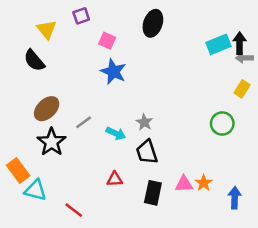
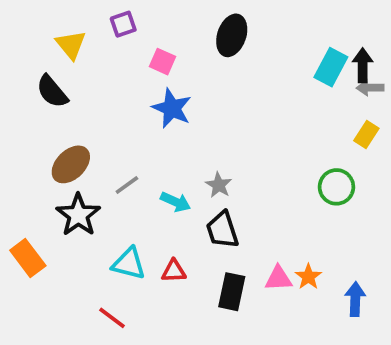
cyan rectangle: (218, 44) -> (331, 67), turned -40
cyan triangle: (35, 190) -> (129, 264), moved

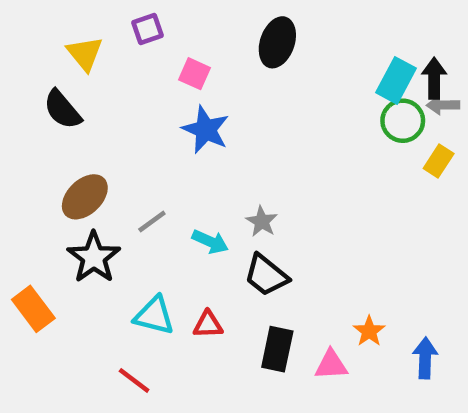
green circle: (336, 187) -> (403, 121), moved
black trapezoid: (222, 230) -> (266, 275), turned -33
pink triangle: (278, 279) -> (331, 365), moved

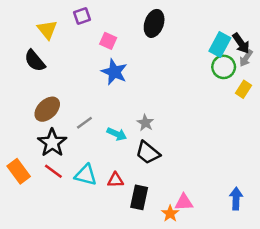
black arrow: (434, 78) -> (241, 43), turned 145
gray arrow: (443, 105) -> (246, 58), turned -56
orange star: (369, 331) -> (170, 213), moved
black rectangle: (277, 349) -> (139, 197), moved
red line: (134, 380) -> (53, 171), moved

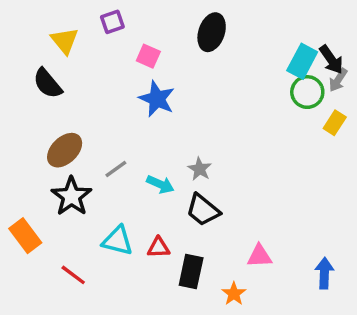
red line: (53, 171) -> (73, 275), moved
pink triangle: (184, 202) -> (259, 256), moved

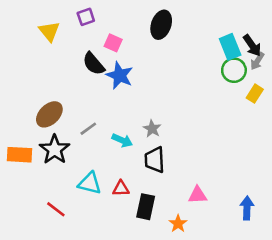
cyan rectangle: (302, 61) -> (230, 47), turned -50
black semicircle: (48, 83) -> (94, 64), moved
black trapezoid: (203, 210) -> (155, 160), turned 48
orange rectangle: (25, 236) -> (19, 155), moved, turned -50

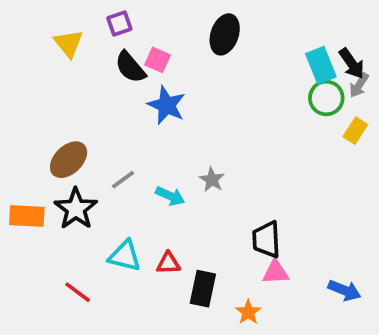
black semicircle: (94, 64) -> (130, 67), moved
black trapezoid: (155, 160) -> (266, 240), moved
blue arrow: (247, 208) -> (344, 290), turned 110

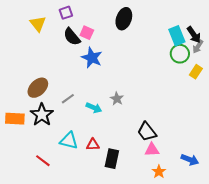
black trapezoid: (266, 240) -> (147, 132), turned -35
orange star: (248, 312) -> (159, 172), moved

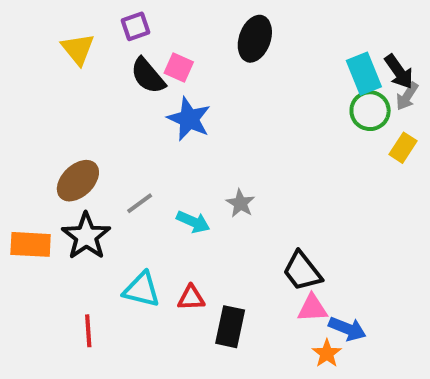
blue arrow: (190, 160) -> (347, 329), moved
red line: (43, 161) -> (88, 331), turned 49

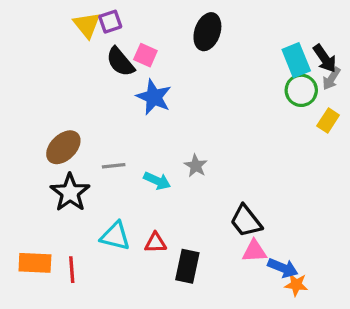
yellow triangle: (78, 49) -> (87, 25), moved
gray line: (140, 203) -> (114, 166), turned 30
orange rectangle: (31, 244) -> (35, 263), moved
orange star: (327, 353) -> (296, 285), moved, turned -30

